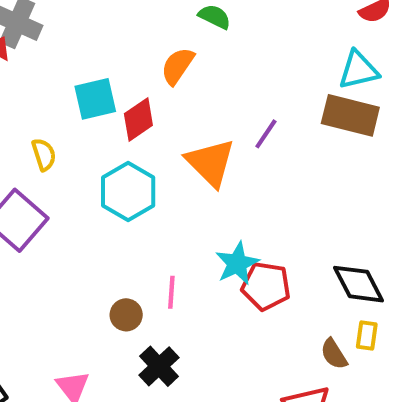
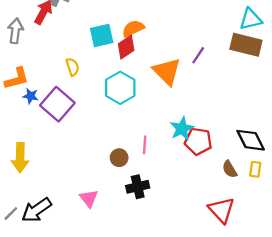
orange semicircle: (178, 66) -> (133, 28), moved, turned 30
brown semicircle: (334, 354) -> (230, 169), moved
black cross: (159, 366) -> (138, 187), turned 30

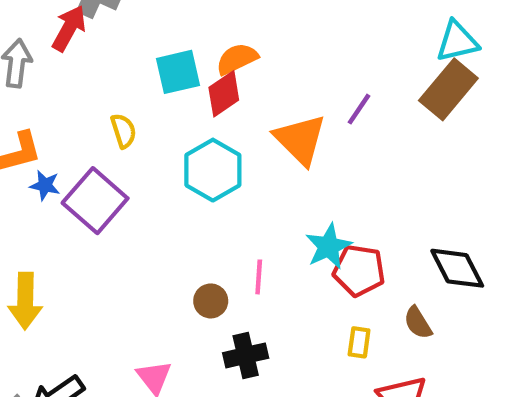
brown rectangle: (246, 45) -> (448, 89), turned -64
yellow rectangle: (255, 169) -> (359, 342), moved

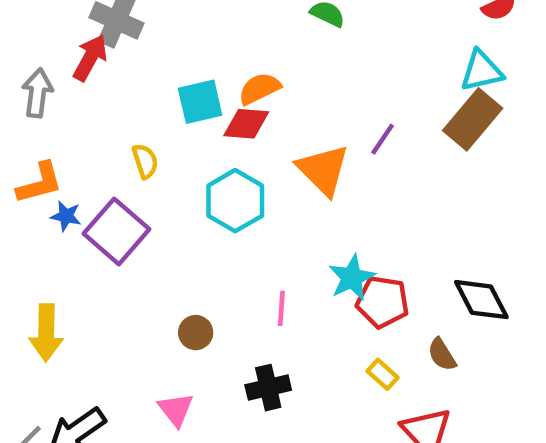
red diamond: (224, 94) -> (246, 124), turned 39
brown circle: (211, 301) -> (196, 333), moved
yellow rectangle: (359, 342) -> (383, 374), turned -56

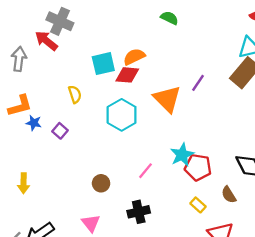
red arrow: (90, 58) -> (46, 41), turned -80
purple square: (117, 231) -> (60, 131), size x0.5
pink line: (281, 308) -> (146, 171), turned 36
yellow arrow: (46, 333) -> (23, 183), size x0.7

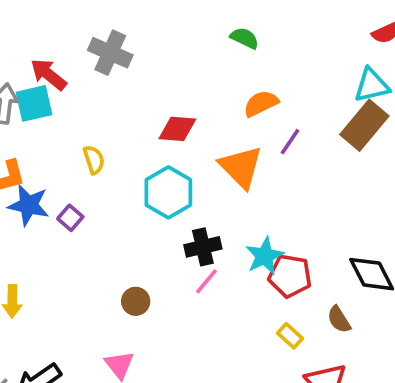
gray cross: (60, 21) -> (110, 53), moved
orange semicircle: (134, 57) -> (261, 103), moved
cyan square: (103, 64) -> (34, 103), moved
blue star: (34, 123) -> (29, 205), size x1.6
black cross: (139, 212) -> (203, 247), moved

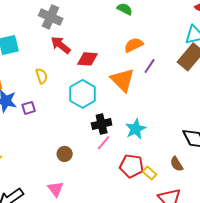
red arrow: (49, 74) -> (61, 45), moved
purple square: (70, 218) -> (29, 108), turned 32
red pentagon: (290, 276) -> (132, 166), moved

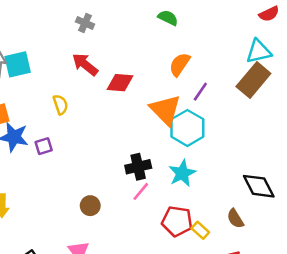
gray cross: (51, 17) -> (85, 23), moved, size x0.6
orange semicircle: (134, 45) -> (180, 64), turned -30
cyan hexagon: (83, 94) -> (187, 128), moved

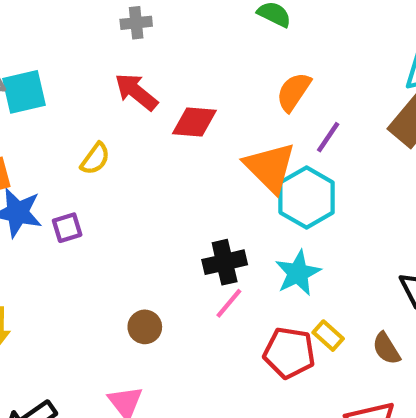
gray cross: (85, 23) -> (136, 23), turned -30
yellow semicircle: (60, 105) -> (95, 159), turned 54
yellow rectangle: (200, 230) -> (328, 336), moved

